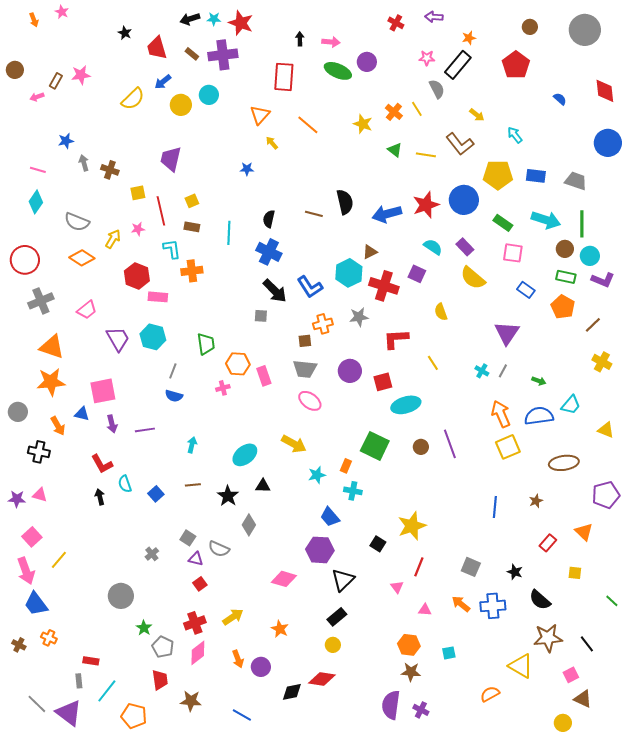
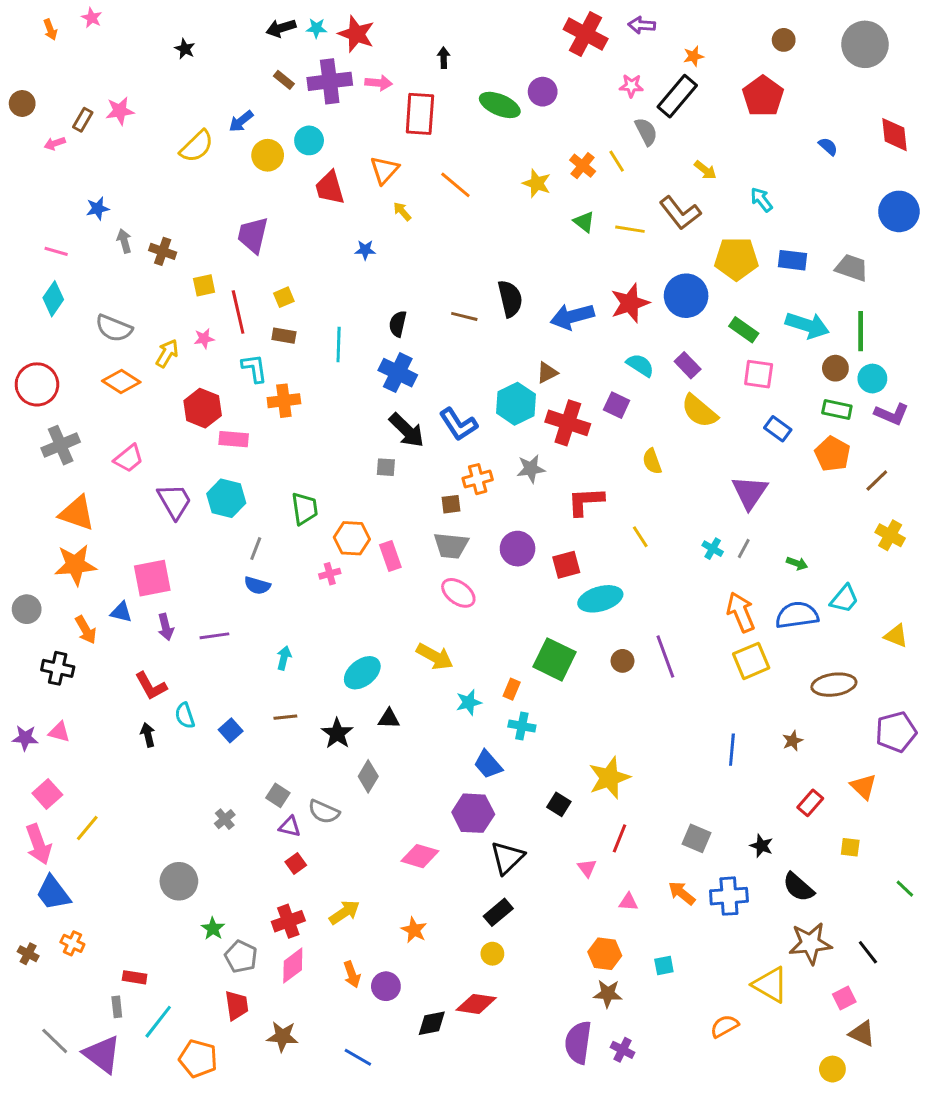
red cross: (396, 23) -> (586, 34), size x1.8
pink arrow: (331, 42) -> (379, 83), moved
red trapezoid: (157, 48) -> (330, 188), moved

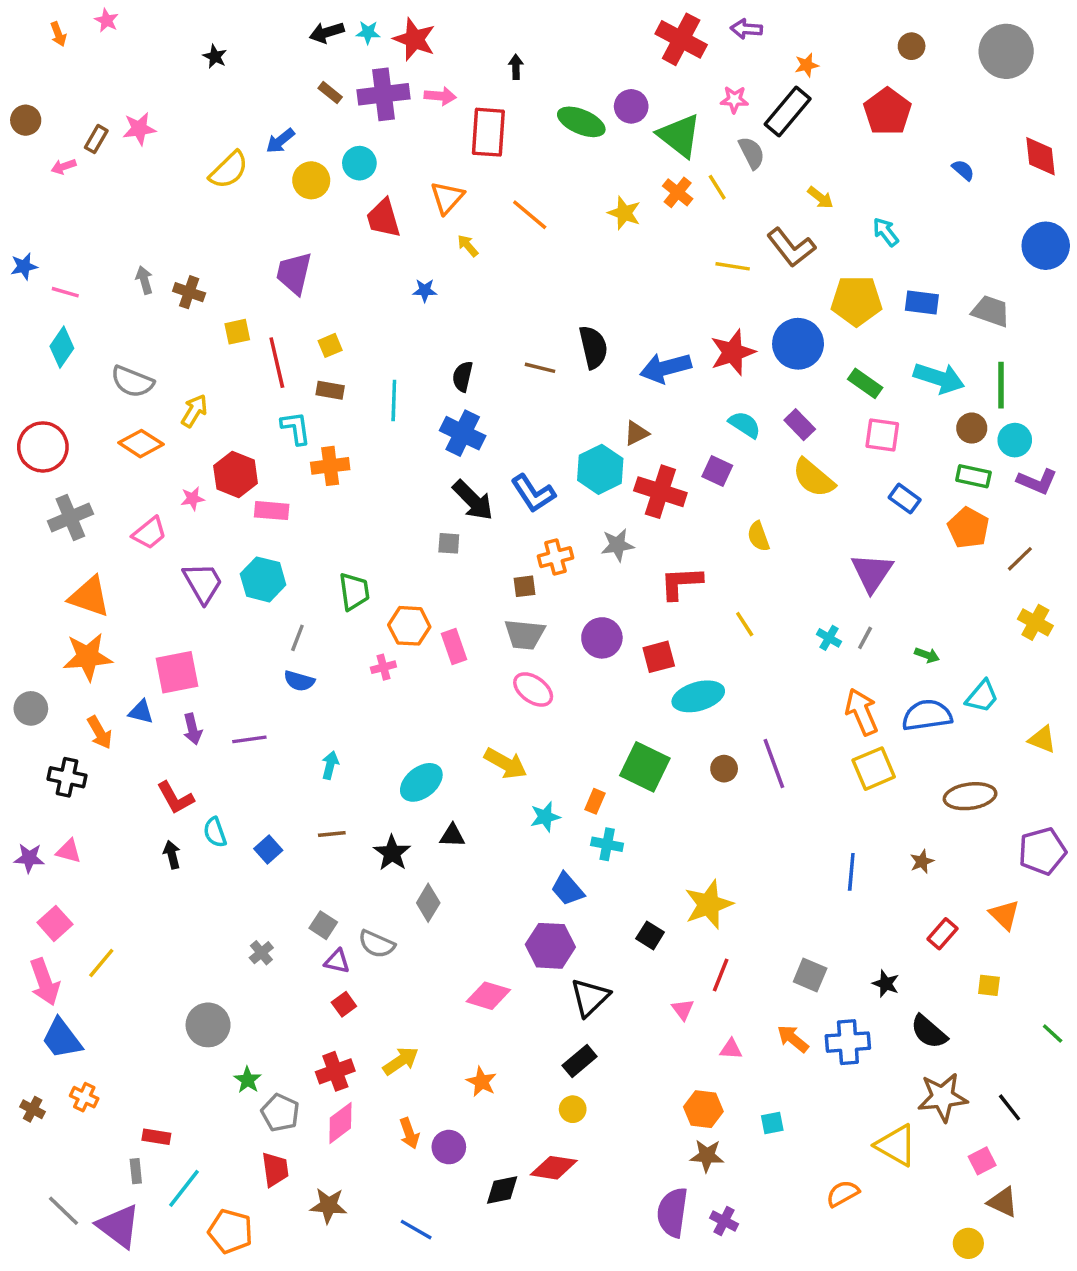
blue star: (98, 208) -> (24, 266), moved
green triangle: (584, 222) -> (679, 136), moved, size x1.8
pink star: (204, 339) -> (193, 499), moved

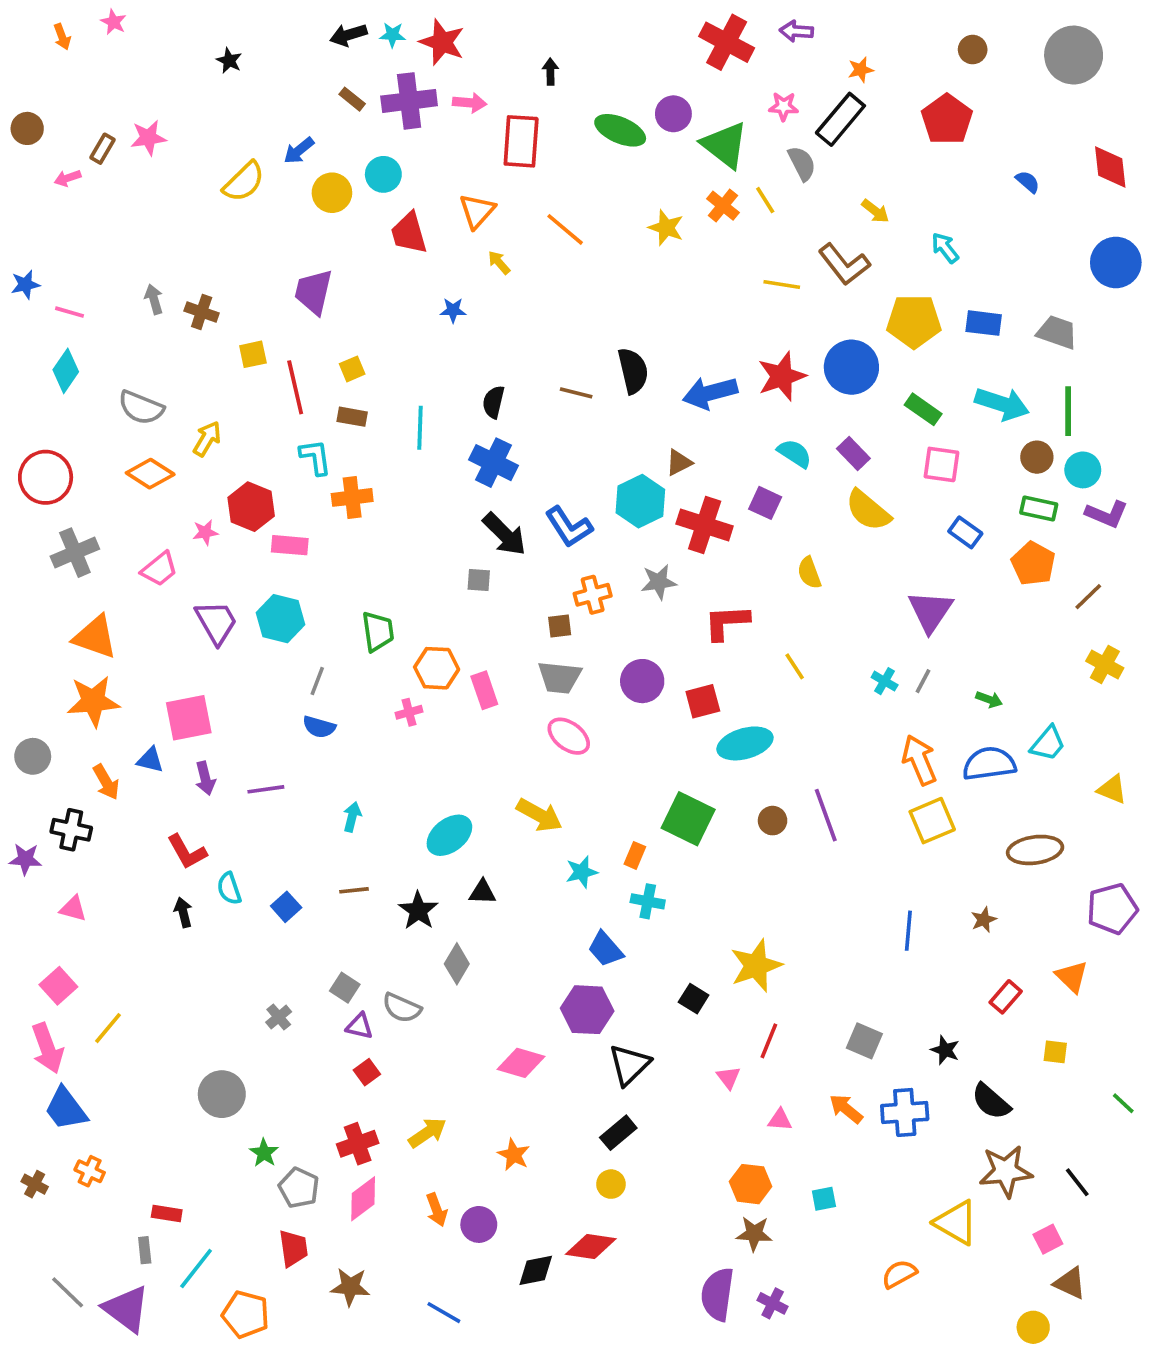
purple star: (29, 858) -> (25, 859), moved

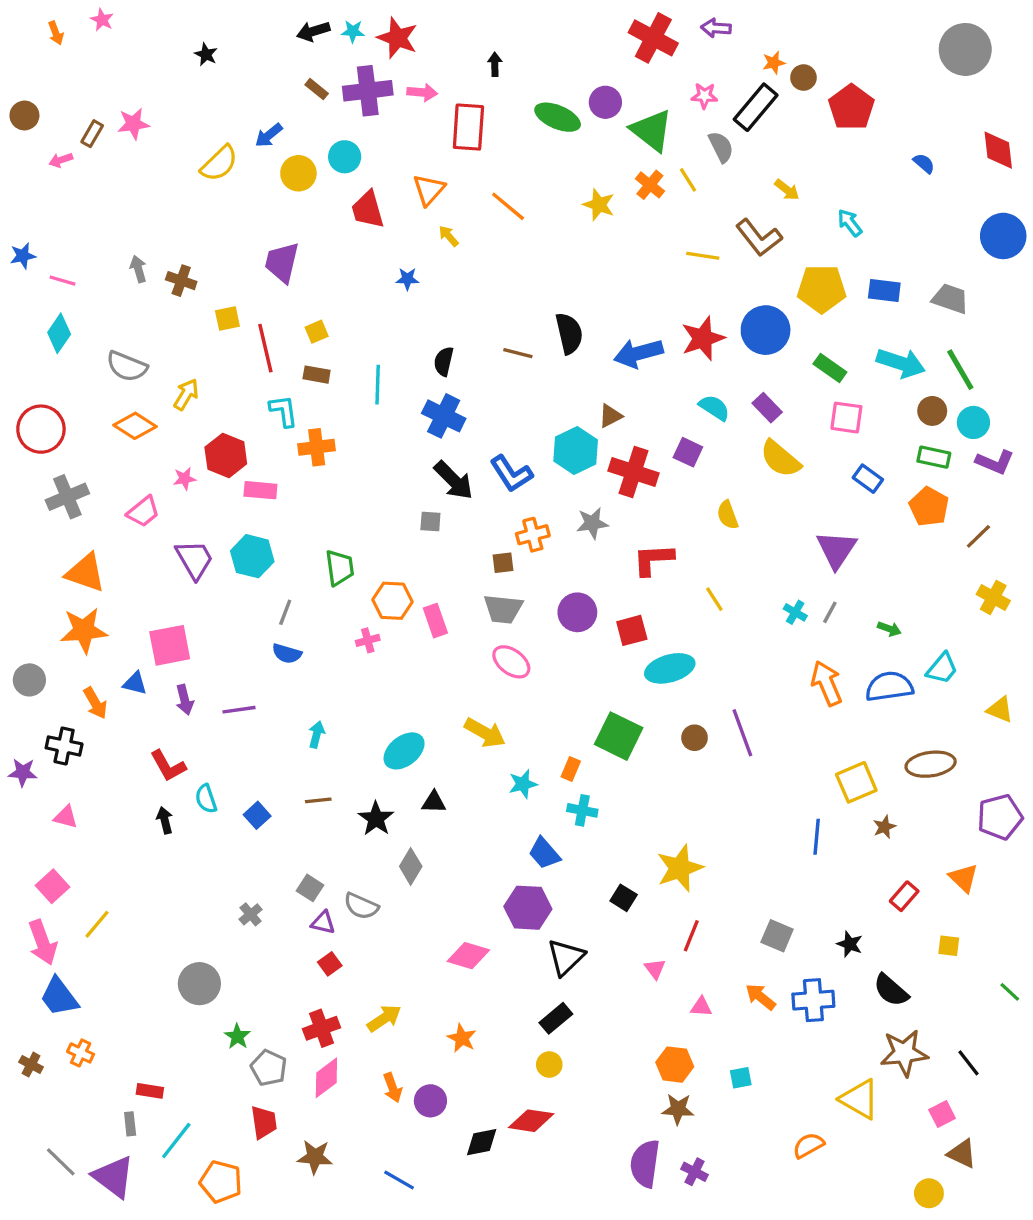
brown circle: (973, 50) -> (803, 78), moved
green line: (1068, 411) -> (960, 370), turned -30
yellow square: (932, 821) -> (856, 782), moved

